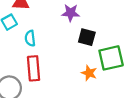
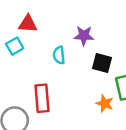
cyan semicircle: (30, 38) -> (59, 55), moved

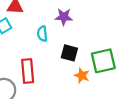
black square: (102, 63) -> (69, 53), moved

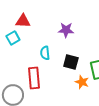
cyan semicircle: (42, 34) -> (45, 53), moved

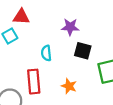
black square: (71, 62) -> (83, 51), moved
orange star: (82, 82) -> (69, 86), moved

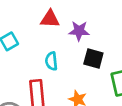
red triangle: (21, 17) -> (50, 19), moved

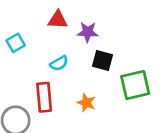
cyan semicircle: (51, 61) -> (59, 63), turned -114

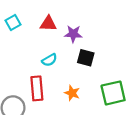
cyan square: (16, 43) -> (13, 22), moved
green square: (135, 85) -> (113, 93), moved

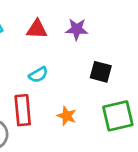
purple star: (73, 34) -> (77, 29), moved
black square: (86, 58) -> (101, 72), moved

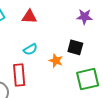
purple star: (77, 29) -> (85, 17), moved
orange star: (67, 116) -> (56, 61), moved

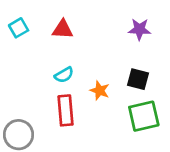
black square: (75, 47) -> (138, 79), moved
red rectangle: (19, 75) -> (65, 110), moved

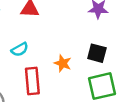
cyan semicircle: (64, 75) -> (20, 49), moved

